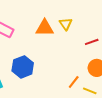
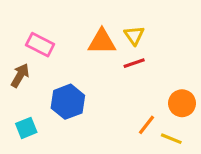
red line: (92, 42) -> (134, 63), moved

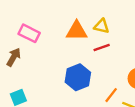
yellow triangle: (134, 35) -> (102, 26), turned -42
blue hexagon: (68, 102) -> (78, 77), moved

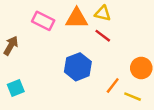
pink rectangle: (29, 33) -> (43, 21), moved
red line: (102, 48) -> (103, 36), turned 56

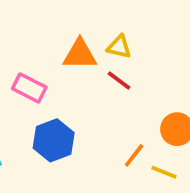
pink rectangle: (43, 21) -> (29, 88), moved
blue hexagon: (78, 67) -> (54, 140), moved

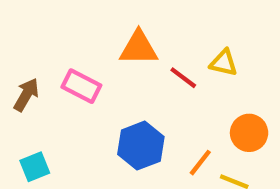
yellow triangle: (119, 47) -> (224, 63), moved
blue hexagon: (54, 140) -> (141, 146), moved

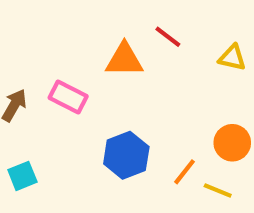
yellow triangle: (224, 63) -> (232, 58), moved
red line: (183, 78) -> (168, 37), moved

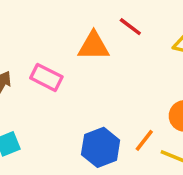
blue hexagon: (126, 155) -> (101, 147), moved

